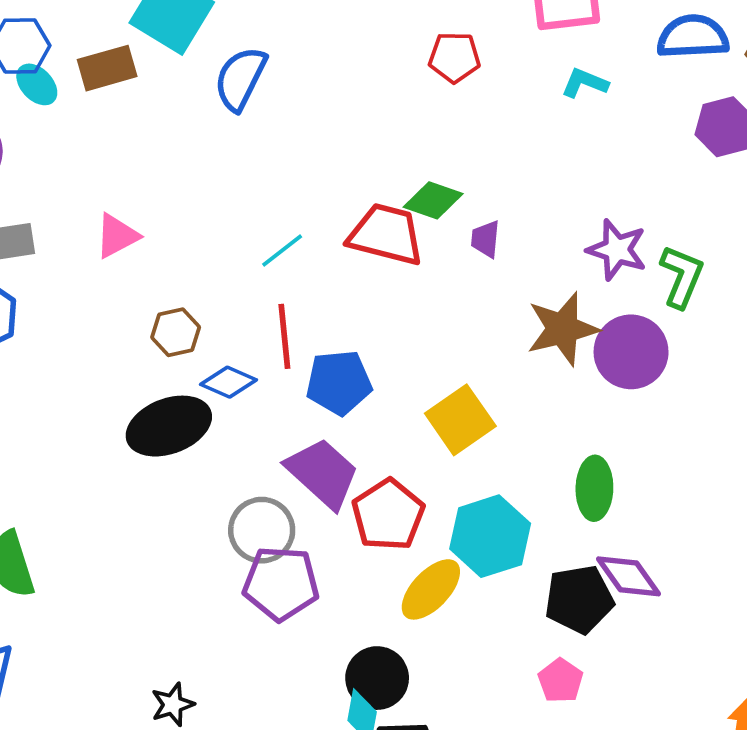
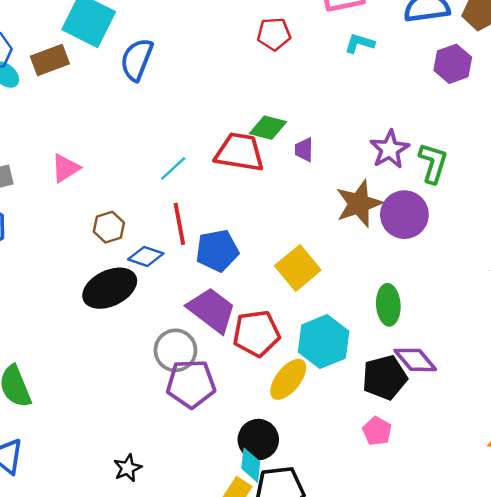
purple star: (617, 250) -> (390, 149), turned 30
red pentagon: (388, 515) -> (256, 333), turned 30

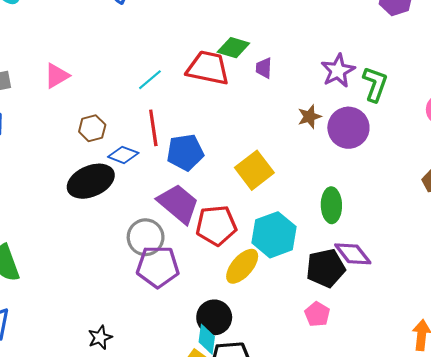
brown star: (359, 204) -> (309, 117), size x0.6

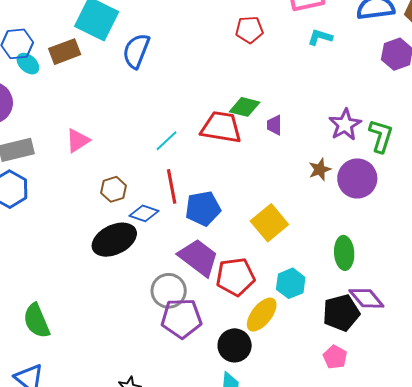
cyan hexagon: (274, 235) -> (291, 283), size x0.7
black circle: (214, 317) -> (235, 345), moved

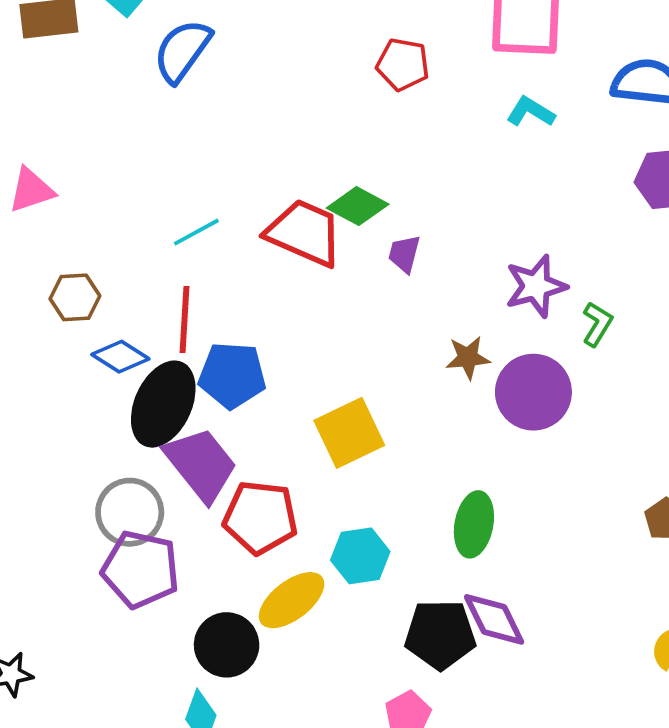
green L-shape: (381, 136) -> (597, 324), size x0.7
black ellipse: (114, 240) -> (163, 404), moved, turned -54

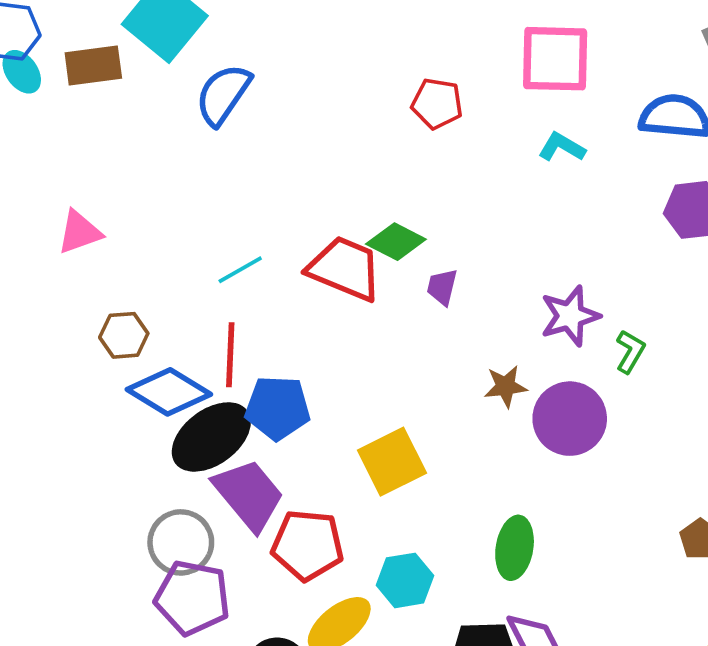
blue diamond: (120, 357) -> (169, 392), size x1.5
black ellipse: (163, 404) -> (211, 437), turned 30

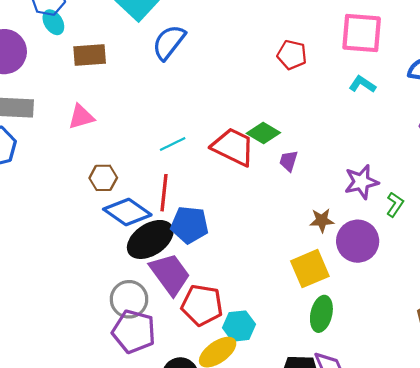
brown rectangle: (93, 65) -> (90, 55), moved
yellow square: (392, 462) -> (310, 269), moved
cyan hexagon: (405, 580) -> (239, 326), moved

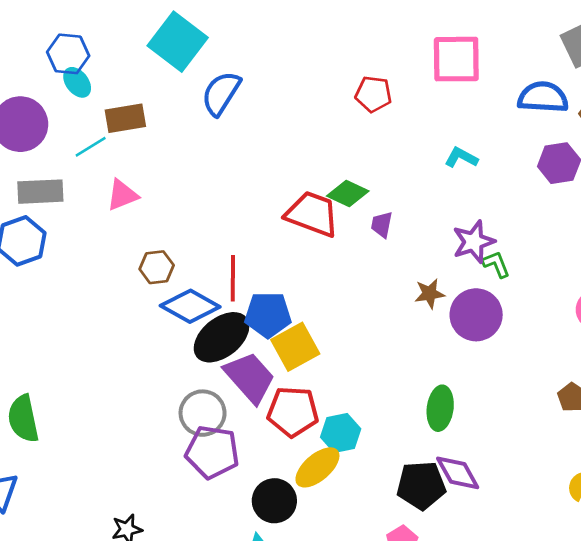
cyan L-shape: (362, 84) -> (461, 158), moved
cyan line: (173, 144) -> (91, 147), moved
green L-shape: (395, 204) -> (496, 264), moved, turned -50
yellow square: (310, 269) -> (295, 347), moved

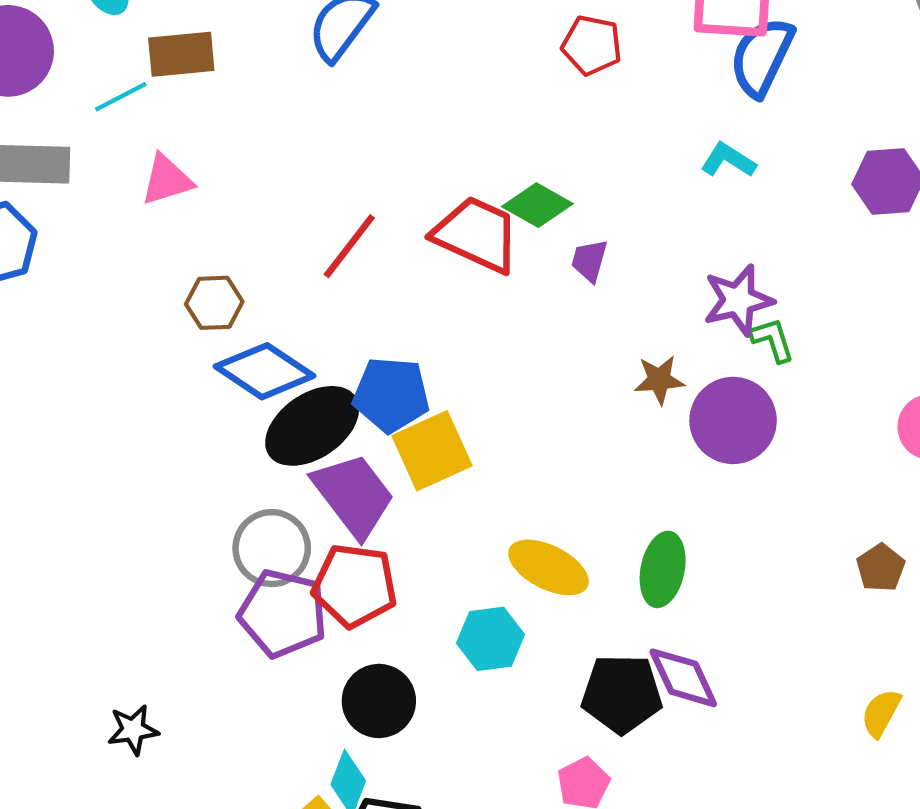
blue semicircle: (543, 97) -> (762, 57), moved, turned -72
red line: (233, 278) -> (349, 246), moved, turned 33
red pentagon: (293, 412) -> (355, 586), moved
cyan hexagon: (341, 433) -> (491, 639), moved
yellow ellipse: (317, 467) -> (548, 567), moved, turned 63

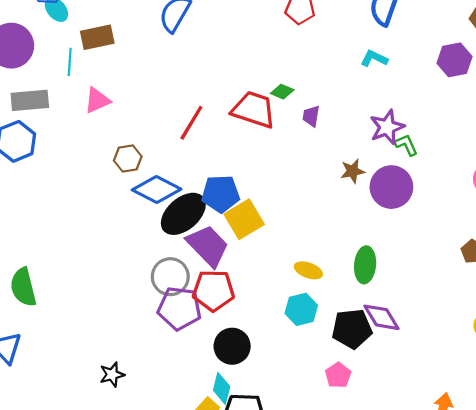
cyan line: (121, 97) -> (70, 62), turned -52
green diamond: (537, 205) -> (282, 92), size x0.7
yellow ellipse: (548, 567) -> (308, 270), size x0.7
cyan hexagon: (491, 639) -> (301, 309), moved

